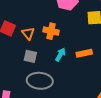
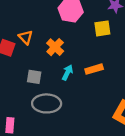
orange cross: (51, 31) -> (55, 47), turned 35
orange triangle: (28, 33) -> (26, 37), moved

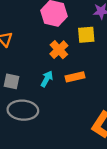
orange cross: (55, 47) -> (59, 50), moved

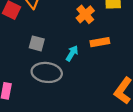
cyan arrow: (47, 79) -> (72, 53), moved

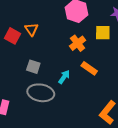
orange rectangle: (100, 42) -> (89, 68), turned 42

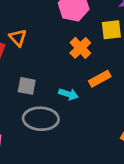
orange rectangle: (89, 68) -> (100, 79), turned -56
cyan arrow: (64, 77) -> (68, 94), turned 80

